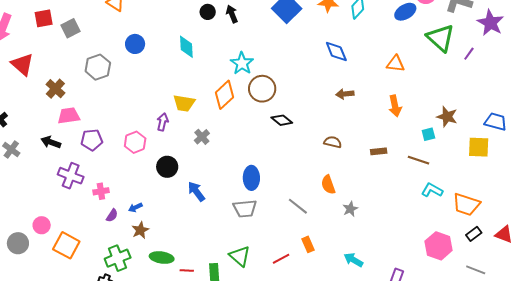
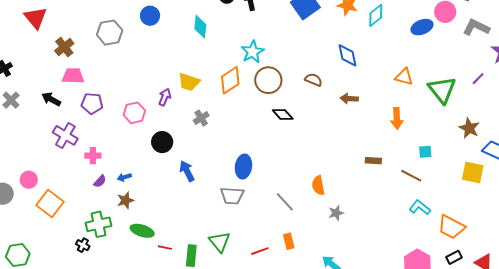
green triangle: (441, 38) -> (442, 90), moved
brown star: (447, 117) -> (469, 128), moved
brown semicircle: (333, 142) -> (314, 80), moved

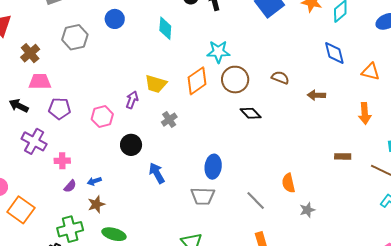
cyan star: (253, 52) -> (218, 52), turned 30
blue diamond: (348, 55) -> (334, 53), moved

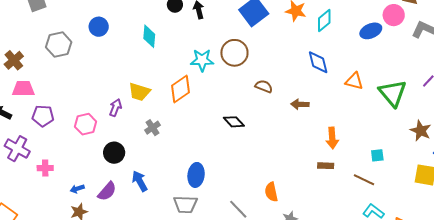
brown circle: (235, 80) -> (234, 53), moved
orange arrow: (365, 113) -> (332, 138), moved
purple semicircle: (70, 186) -> (107, 191), moved, size x1.5

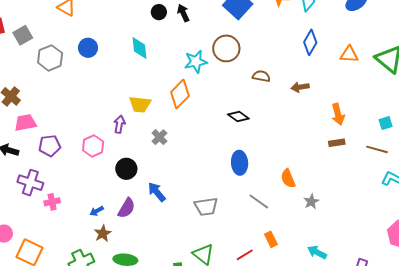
gray hexagon: (59, 45) -> (50, 58), moved
blue diamond: (318, 62) -> (310, 42), turned 55
pink cross: (45, 168) -> (52, 202), moved
blue ellipse: (196, 175) -> (240, 163), moved

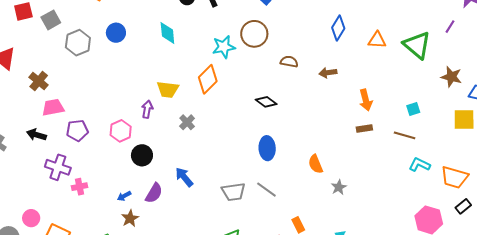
black circle: (126, 169) -> (142, 155), moved
gray line: (259, 202) -> (266, 190), moved

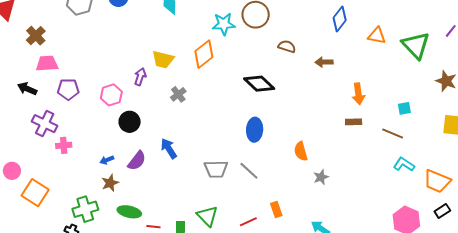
black diamond: (266, 102) -> (259, 84), size x1.4

